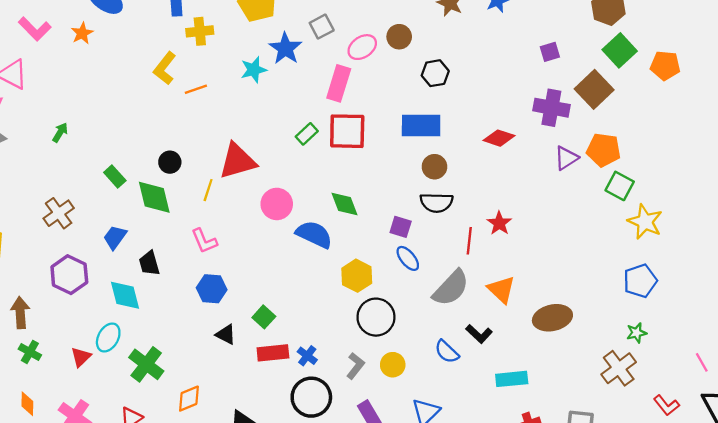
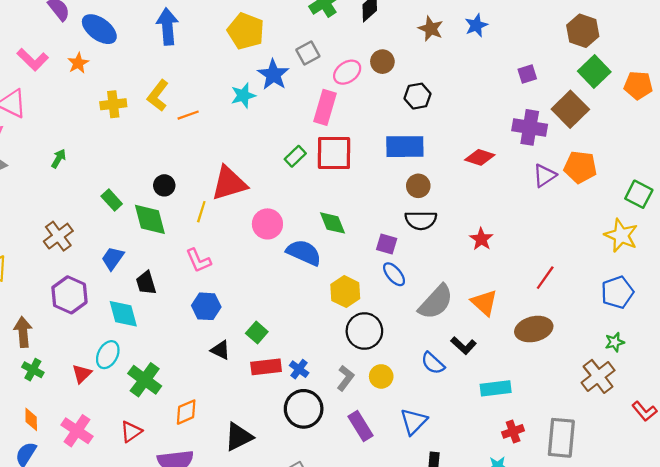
yellow cross: (200, 31) -> (113, 104), moved
green square: (620, 186) -> (639, 194), moved
red line: (469, 241) -> (545, 278), moved, turned 30

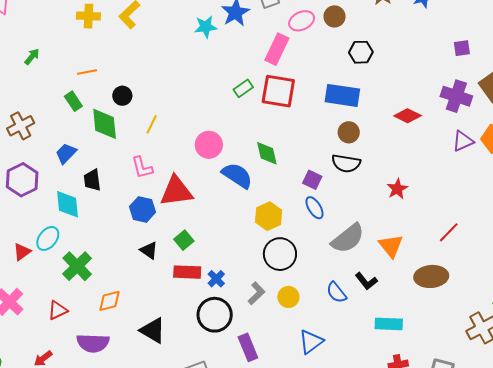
orange line: (188, 115) -> (87, 72), moved
red triangle: (229, 183) -> (176, 191), moved
purple rectangle: (360, 426) -> (248, 347), moved
black triangle: (239, 437) -> (153, 330), turned 48

